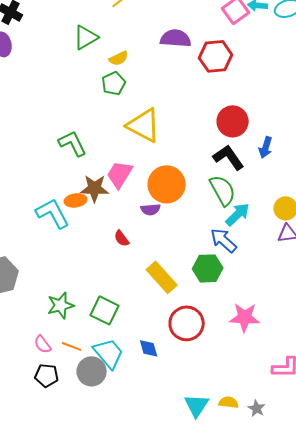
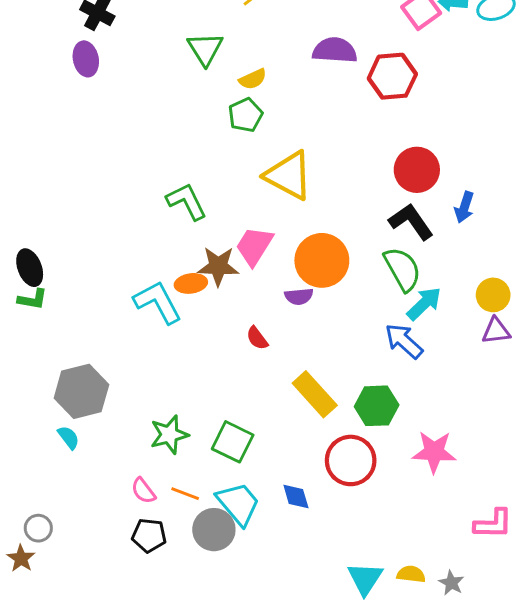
green triangle: (86, 37) -> (205, 49), turned -32
green hexagon: (208, 268) -> (377, 406), moved

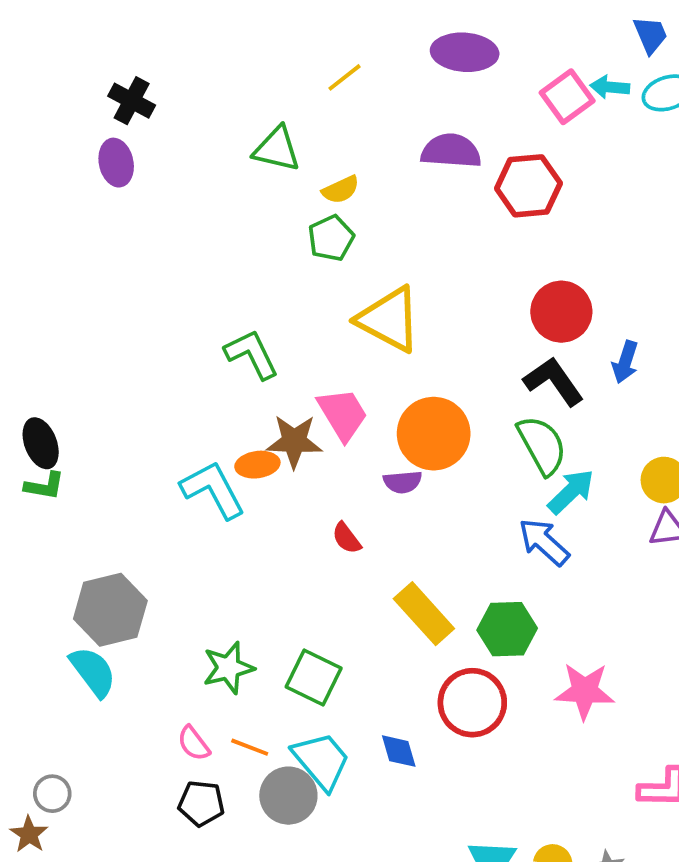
green triangle: (205, 49) -> (277, 149), turned -45
pink trapezoid: (254, 246) -> (343, 414), turned 117
cyan semicircle: (69, 437) -> (93, 672), size x1.6

